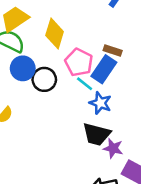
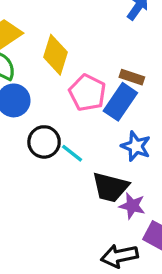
black circle: (44, 79) -> (44, 142), moved
cyan line: (85, 84) -> (72, 153), moved
blue star: (100, 103) -> (136, 146), moved

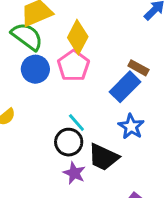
pink pentagon: (87, 93) -> (73, 66), moved
black circle: (44, 142) -> (69, 142), moved
purple star: (132, 206) -> (74, 173), moved

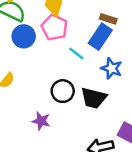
cyan line: (76, 123) -> (76, 53), moved
purple star: (74, 173) -> (41, 121), moved

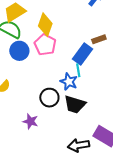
brown rectangle: (108, 19) -> (99, 39), moved, turned -40
cyan line: (76, 53) -> (78, 70), moved, turned 40
blue star: (112, 68) -> (69, 82), moved

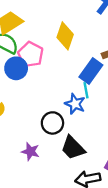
yellow diamond: (45, 25) -> (65, 36), moved
pink pentagon: (45, 45) -> (31, 54), moved
black trapezoid: (75, 104) -> (73, 148), moved, turned 30

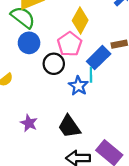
pink pentagon: (31, 54) -> (70, 44), moved
black circle: (52, 123) -> (54, 64), moved

